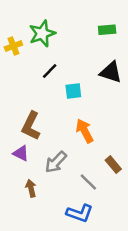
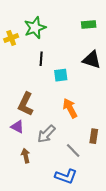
black line: (50, 71) -> (41, 59), turned -40
brown rectangle: (113, 165) -> (94, 136), turned 48

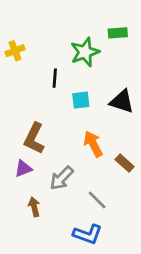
green star: (35, 28) -> (85, 52), moved
black triangle: (92, 60) -> (122, 101), moved
purple triangle: (17, 127) -> (23, 169), turned -48
brown rectangle: (94, 136) -> (125, 163), moved, turned -56

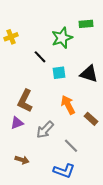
black line: (55, 78) -> (40, 57), turned -48
brown arrow: (34, 207) -> (22, 160), moved, turned 120

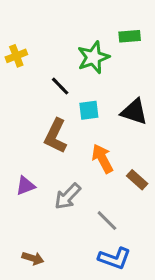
brown L-shape: (25, 101) -> (56, 136), moved
brown arrow: (22, 160) -> (33, 258), moved
blue L-shape: (64, 171) -> (115, 258), moved

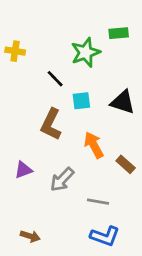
yellow cross: (16, 56) -> (15, 51), turned 30
gray line: (107, 221) -> (98, 202), turned -35

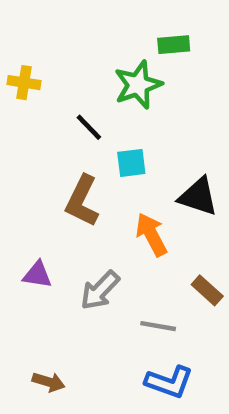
green rectangle: (119, 33) -> (174, 45), moved
black triangle: (123, 102) -> (198, 196), moved
brown rectangle: (126, 164) -> (207, 290), moved
purple triangle: (23, 170) -> (37, 275), turned 30

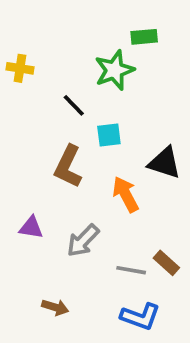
brown rectangle: (207, 290) -> (166, 263), moved
brown arrow: (49, 382) -> (55, 307), moved

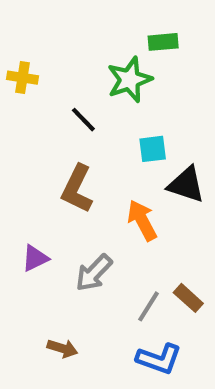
cyan square: (109, 135) -> (153, 149), moved
purple triangle: (31, 228) -> (35, 258), turned -35
gray line: (131, 270) -> (148, 306), turned -68

